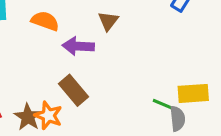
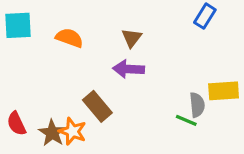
purple arrow: (78, 46) -> (129, 69), moved
yellow rectangle: (193, 93) -> (224, 91), moved
gray semicircle: (177, 119) -> (197, 105), moved

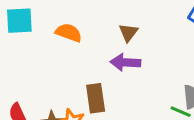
brown rectangle: (97, 106) -> (96, 98), turned 32

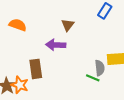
brown triangle: (128, 33) -> (68, 25), moved

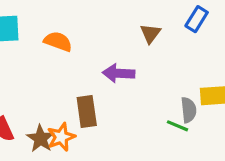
brown triangle: (68, 25) -> (150, 33), moved
orange star: (20, 85) -> (61, 137), turned 30

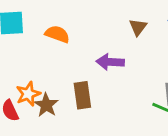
orange star: (61, 137) -> (28, 94), moved
brown star: (40, 139) -> (46, 105), moved

